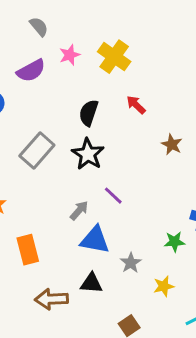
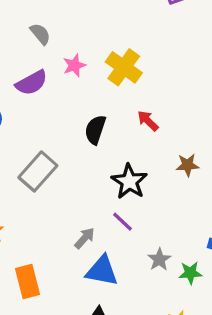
brown star: (172, 144) -> (188, 165), turned -30
black star: (88, 154) -> (129, 182), moved
gray star: (131, 263) -> (159, 259), moved

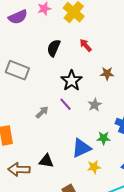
gray rectangle: (38, 171) -> (17, 70), turned 65
gray star: (159, 259) -> (95, 105), moved
blue triangle: (102, 271) -> (81, 148), moved, turned -40

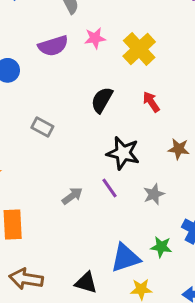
gray rectangle: (17, 70) -> (42, 127), size x0.6
black star: (72, 81) -> (123, 153), turned -30
black triangle: (46, 161) -> (86, 283), moved

